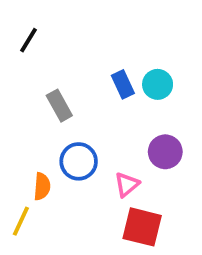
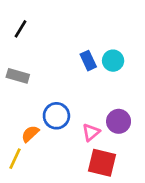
gray rectangle: (59, 106) -> (18, 76), moved, turned -45
purple circle: (165, 152) -> (119, 121), moved
orange semicircle: (42, 186) -> (30, 134), turned -138

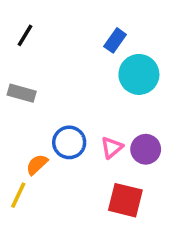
blue rectangle: (88, 61) -> (115, 40), moved, turned 60
cyan circle: (113, 61) -> (139, 74), size x1.5
pink triangle: (91, 132) -> (112, 148), moved

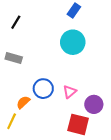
blue rectangle: (115, 40) -> (74, 11), moved
cyan circle: (139, 74) -> (73, 42), moved
purple circle: (146, 149) -> (94, 104), moved

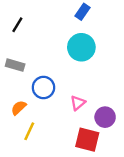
blue circle: (43, 89) -> (43, 88), moved
orange semicircle: (23, 102) -> (19, 108), moved
yellow line: (12, 121) -> (29, 131), moved

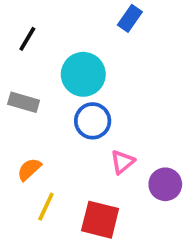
cyan circle: (81, 47) -> (83, 74), moved
blue circle: (43, 88) -> (93, 121), moved
red square: (87, 140) -> (100, 220), moved

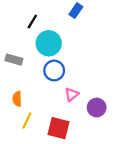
black line: (27, 39) -> (32, 21), moved
orange semicircle: (29, 169) -> (17, 99), turned -48

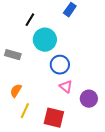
blue circle: (54, 70) -> (60, 65), moved
pink triangle: (72, 94) -> (66, 87), turned -40
orange semicircle: (17, 99) -> (16, 91), turned 32

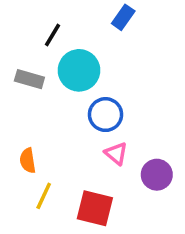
gray rectangle: (13, 55) -> (29, 79), moved
orange semicircle: (16, 91) -> (28, 161), turned -40

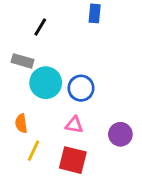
blue rectangle: (123, 17) -> (95, 13), turned -30
cyan circle: (79, 70) -> (46, 83), moved
pink triangle: (116, 153) -> (74, 125), moved, turned -30

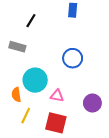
cyan circle: (46, 83) -> (35, 80), moved
blue circle: (81, 88) -> (73, 58), moved

